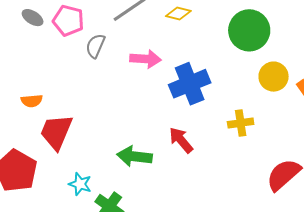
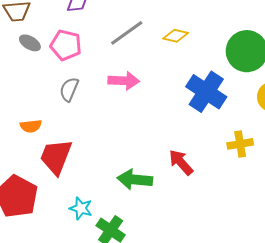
gray semicircle: (95, 46) -> (69, 89), moved
pink arrow: (146, 59) -> (124, 81), moved
blue cross: (190, 84) -> (206, 92), moved, turned -33

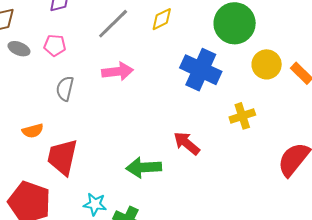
yellow diamond: (176, 36) -> (162, 19), turned -30
pink pentagon: (66, 45) -> (55, 45), size x0.7

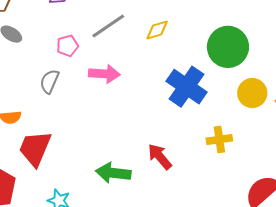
pink pentagon: (55, 45) -> (68, 46), moved, turned -30

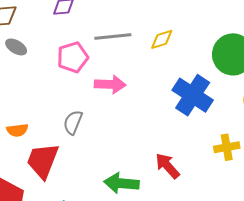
gray line: (108, 26) -> (113, 37), turned 30
pink pentagon: (68, 46) -> (73, 57), size x1.4
gray semicircle: (50, 81) -> (73, 122), moved

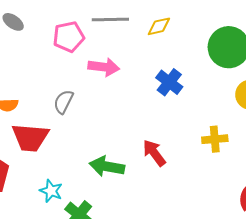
blue cross: (193, 95) -> (169, 82), moved, size x0.7
red trapezoid: (43, 161) -> (30, 137), turned -111

